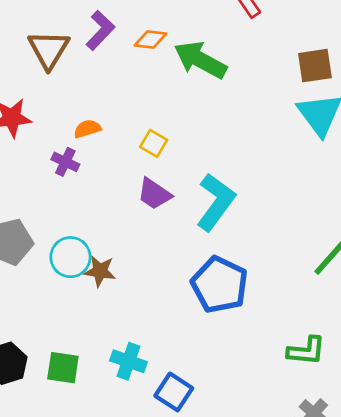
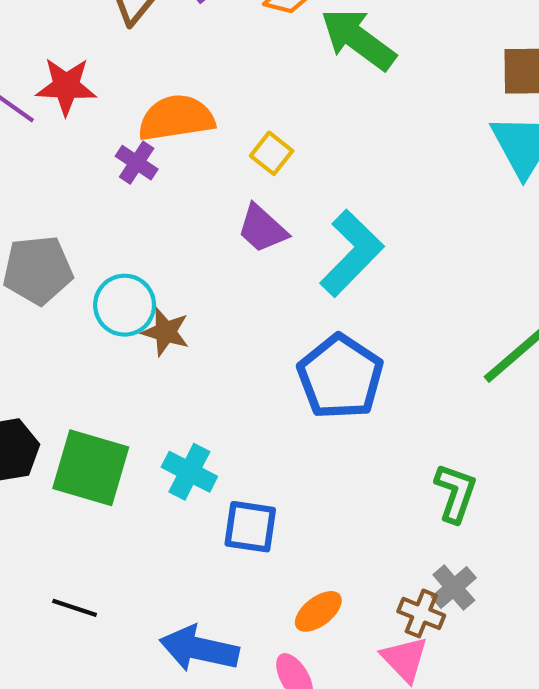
orange semicircle: (87, 129) -> (176, 118), size x1.8
green L-shape: (306, 351) -> (456, 493), turned -84
green square: (63, 368) -> (91, 468), size x1.5
blue square: (174, 392) -> (250, 527), turned -33

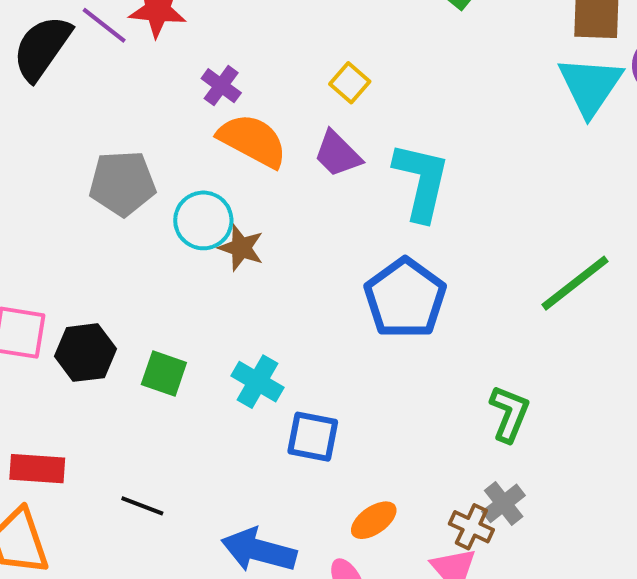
orange semicircle: (176, 118) -> (252, 140), moved, turned 34
cyan L-shape: (352, 253) -> (421, 181), turned -34
green square: (91, 468) -> (164, 373), size x0.6

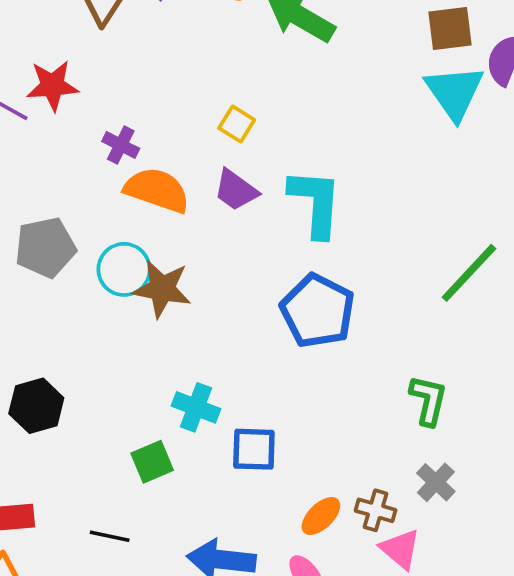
brown star: (241, 248) -> (162, 289), size x1.4
green square: (164, 373) -> (152, 462), moved, turned -33
brown cross: (471, 527) -> (376, 510), moved

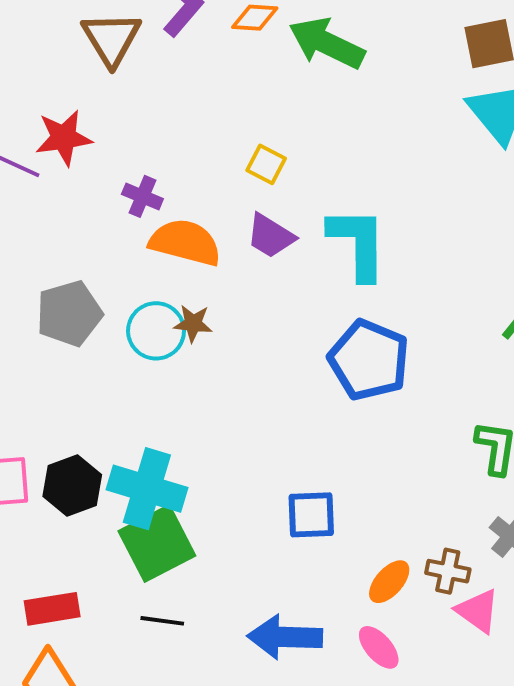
brown star: (162, 289) -> (193, 323), moved, size x0.6
cyan cross: (196, 407) -> (147, 489), moved, size x1.5
green square: (152, 462) -> (157, 543), moved, size x1.6

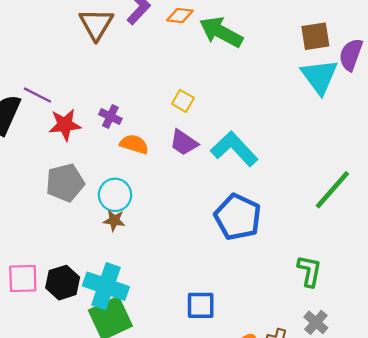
red star: (64, 138) -> (65, 125), moved
orange semicircle: (185, 242) -> (134, 144), size x0.7
cyan L-shape: (358, 243) -> (234, 149), turned -45
brown star: (193, 323) -> (114, 220), moved

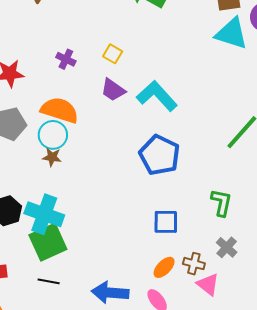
cyan triangle: (319, 76) -> (232, 33), turned -36
purple cross: (110, 117) -> (66, 59), moved
orange semicircle: (134, 144) -> (60, 110), moved, size x1.5
blue square: (201, 305) -> (166, 222), moved

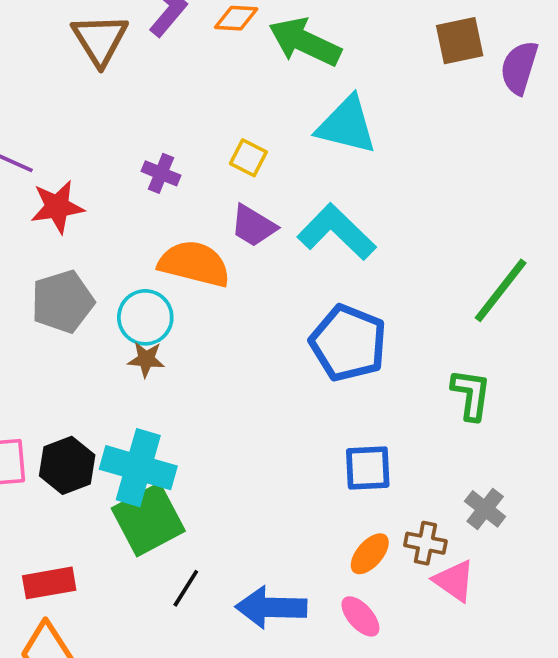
cyan triangle: (232, 33) -> (347, 125), moved
orange semicircle: (60, 110) -> (194, 264), moved
green L-shape: (221, 203) -> (471, 394), moved
black line: (49, 281) -> (186, 588), moved, turned -65

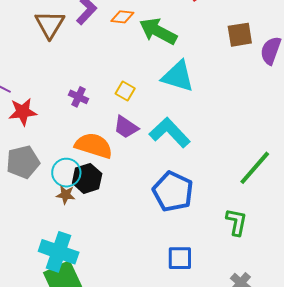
black hexagon: (67, 465) -> (87, 178), moved

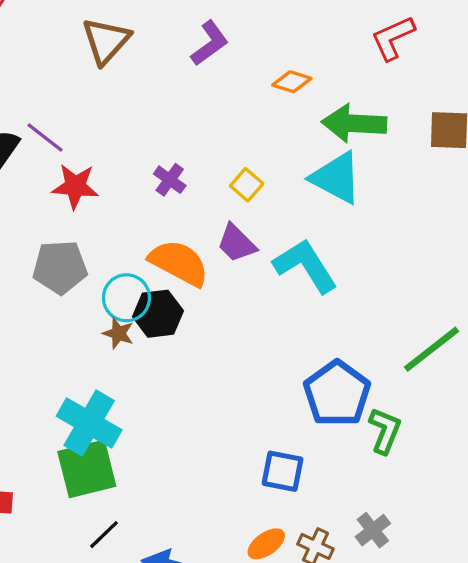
orange diamond: (122, 17) -> (292, 82), moved
brown triangle: (50, 24) -> (106, 41), moved
green arrow: (158, 31) -> (354, 123), moved, turned -36
blue pentagon: (173, 192) -> (337, 394), moved

